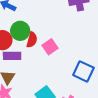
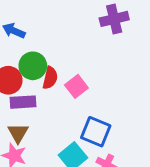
blue square: (83, 71) -> (96, 132), moved

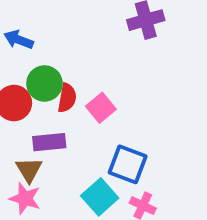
purple rectangle: (23, 102) -> (49, 142), moved

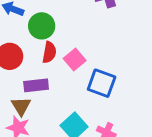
green circle: (44, 83) -> (42, 26), moved
blue square: (128, 164) -> (102, 83), moved

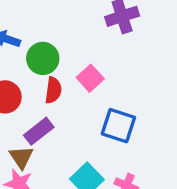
pink square: (75, 60) -> (90, 78), moved
purple rectangle: (36, 85) -> (39, 131), turned -30

